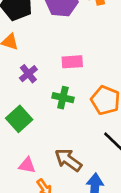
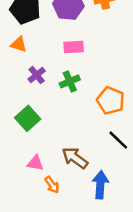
pink rectangle: (72, 62) -> (74, 47), moved
green cross: (63, 98) -> (70, 81), moved, turned -36

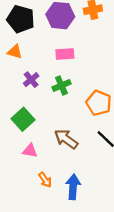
brown arrow: (75, 158) -> (66, 139), moved
pink triangle: (35, 163) -> (30, 151), moved
blue arrow: (100, 185) -> (73, 187), moved

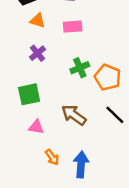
orange triangle: (15, 52) -> (37, 21), moved
green cross: (61, 85) -> (80, 68), moved
green square: (23, 119) -> (29, 94), turned 30

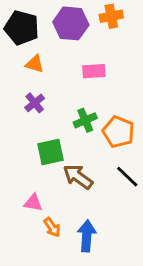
pink rectangle: (73, 27) -> (94, 71), moved
green square: (29, 94) -> (51, 152), moved
pink triangle: (36, 127) -> (33, 203), moved

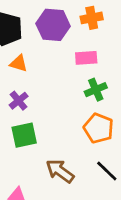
pink rectangle: (94, 71) -> (86, 58), moved
green cross: (85, 120) -> (96, 90), moved
green square: (51, 152) -> (24, 135), moved

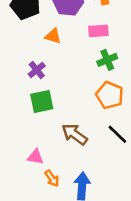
orange triangle: (19, 63) -> (53, 36), moved

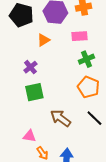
orange triangle: (53, 36) -> (43, 40), turned -48

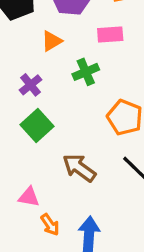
green cross: (86, 59) -> (86, 72), moved
green square: (34, 92) -> (37, 126), turned -30

